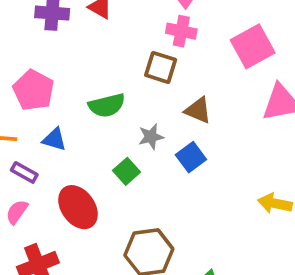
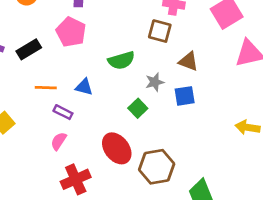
pink pentagon: (33, 90) -> (71, 32), moved
blue square: (191, 157) -> (185, 96), turned 30
red ellipse: (78, 207) -> (117, 148), moved

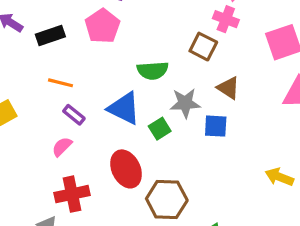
gray star: (155, 82) -> (185, 103), size x1.4
blue triangle: (84, 87) -> (124, 108), moved, size x1.6

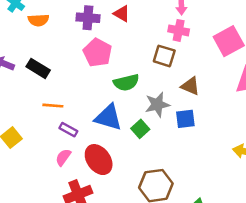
pink pentagon: (102, 26) -> (97, 53), moved
black rectangle: (50, 35) -> (38, 68), turned 60
red ellipse: (126, 169) -> (99, 160), moved

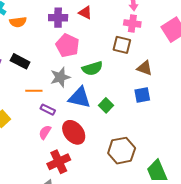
gray star: (157, 105) -> (60, 77), moved

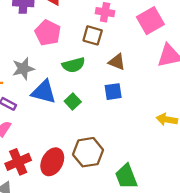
pink pentagon: (67, 45) -> (48, 33), moved
green semicircle: (92, 68) -> (74, 65), moved
red ellipse: (74, 132) -> (52, 162), moved, turned 65

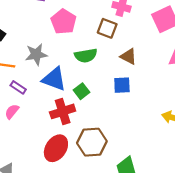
red cross: (18, 162) -> (63, 111), moved

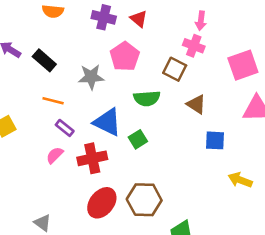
gray star: (36, 54) -> (91, 77), moved
blue square: (122, 85) -> (215, 140), moved
red cross: (63, 111) -> (92, 158), moved

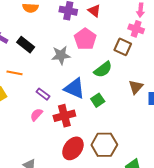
green semicircle: (147, 98) -> (103, 69), turned -30
orange line: (53, 101) -> (14, 73), moved
brown triangle: (196, 104) -> (136, 87), moved, turned 42

